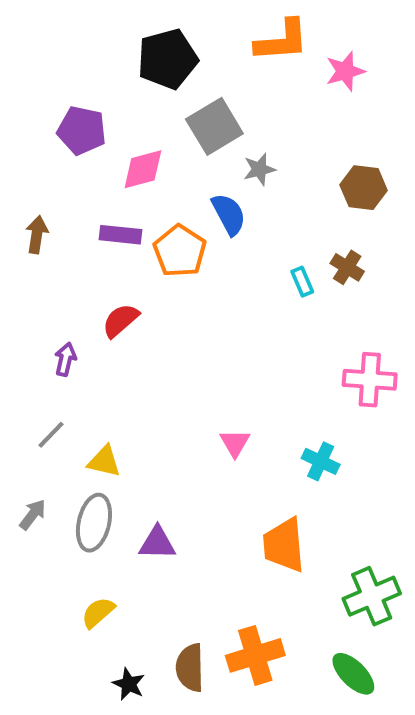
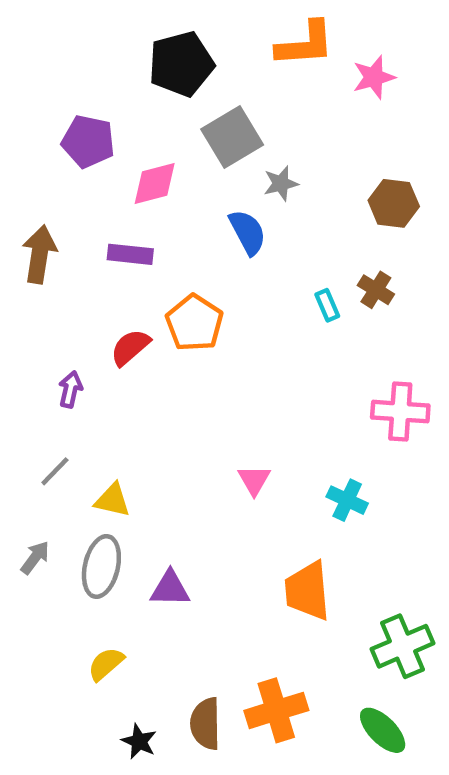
brown arrow: (37, 235) -> (39, 254), size x1.4
orange pentagon: (180, 251) -> (194, 323), moved

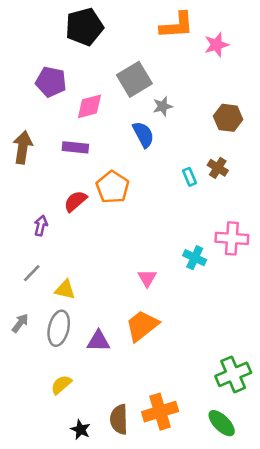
black pentagon: (181, 64) -> (84, 27), moved
cyan cross: (347, 500) -> (195, 258), moved
orange trapezoid: (307, 591) -> (142, 326), moved, turned 57

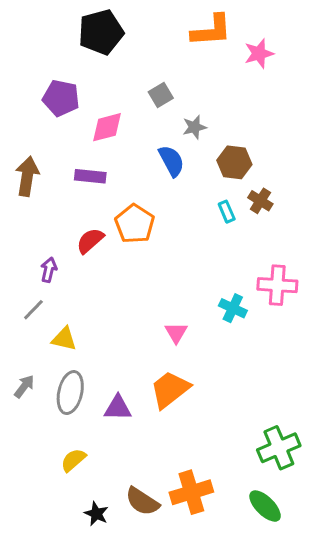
gray square: (134, 79) -> (161, 95), size x0.6
brown hexagon: (228, 118) -> (234, 162), moved
gray line: (32, 273) -> (33, 310), moved
yellow triangle: (65, 290) -> (64, 339), moved
brown semicircle: (119, 419) -> (142, 501), turned -56

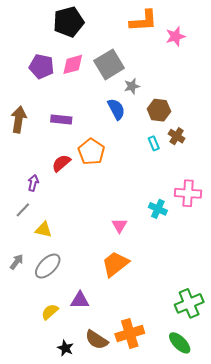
gray square: (161, 95) -> (109, 64), size x1.8
pink diamond: (107, 127) -> (73, 64), moved
gray ellipse: (70, 393) -> (48, 266), turned 32
purple triangle: (118, 408) -> (80, 300), moved

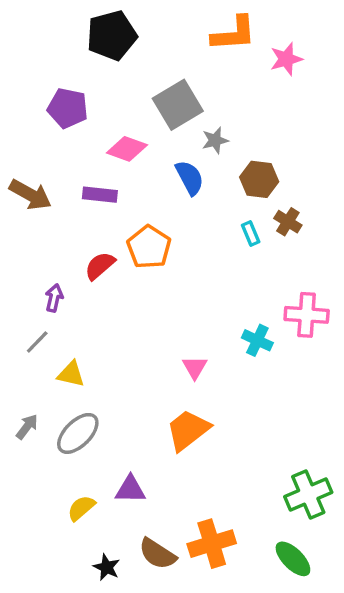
pink diamond: (73, 64) -> (127, 149), moved, turned 35
brown arrow: (19, 119) -> (30, 195), turned 110

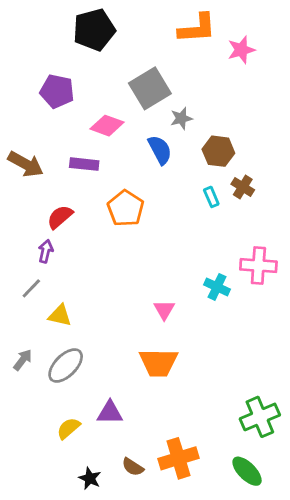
red semicircle: (100, 266) -> (60, 217), moved
orange trapezoid: (188, 430) -> (158, 363), turned -141
brown semicircle: (157, 554) -> (133, 467), size x0.7

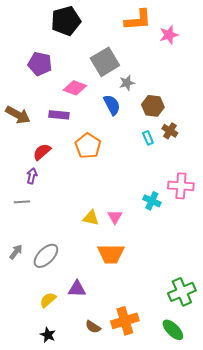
gray line: (31, 288) -> (22, 202), turned 42
yellow triangle: (60, 315) -> (91, 218), moved
black star: (90, 478) -> (48, 335), moved

